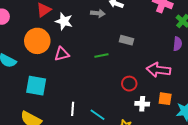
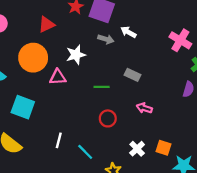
white star: (64, 21) -> (76, 55), moved, turned 30
pink arrow: (158, 70) -> (144, 108), moved, size x0.6
red circle: (129, 84) -> (108, 118), moved
white cross: (142, 104) -> (137, 149), turned 32

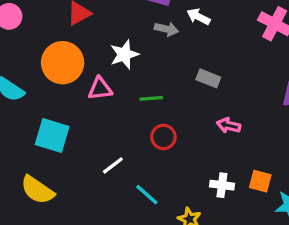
green line: (102, 87) -> (151, 98), moved
red circle: (108, 118) -> (163, 137), moved
white line: (59, 140) -> (113, 165), moved, turned 42
white cross: (137, 149) -> (222, 185), turned -35

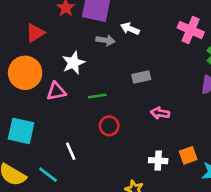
gray rectangle: (208, 78) -> (141, 77), turned -30
white line: (113, 165) -> (71, 151), turned -72
orange square: (260, 181) -> (188, 155), turned -30
cyan line: (147, 195) -> (48, 175), moved

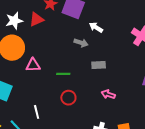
red triangle: (35, 33) -> (37, 19), moved
gray arrow: (105, 40) -> (81, 43), moved
white star: (73, 63) -> (14, 21), moved

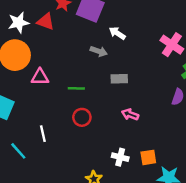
red triangle: (37, 19) -> (46, 22), turned 42

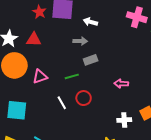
red triangle: (46, 22) -> (34, 40), moved
gray rectangle: (119, 79) -> (91, 60), moved
white line: (43, 134) -> (62, 103), moved

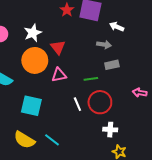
red triangle: (34, 40) -> (58, 47), moved, turned 42
red circle: (84, 98) -> (100, 102), size x1.5
white cross: (124, 120) -> (110, 130), moved

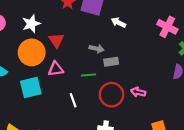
gray arrow: (104, 45) -> (97, 49), moved
red circle: (100, 102) -> (111, 95), moved
cyan square: (31, 106) -> (31, 88), moved, turned -30

